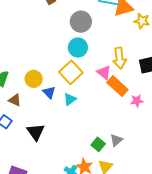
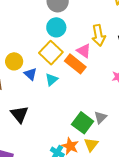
orange rectangle: (117, 86) -> (75, 64), moved
green square: (98, 144) -> (83, 123), size x1.5

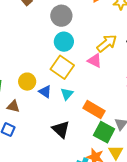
yellow arrow: (98, 35) -> (107, 43), turned -110
orange rectangle: (75, 64) -> (94, 109), moved
black triangle: (19, 114) -> (61, 129), moved

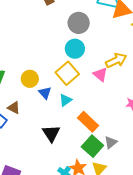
brown triangle: (13, 106) -> (14, 108), moved

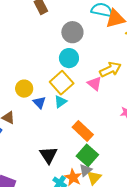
cyan triangle: (65, 100) -> (60, 102), moved
black triangle: (51, 133) -> (48, 155), moved
gray triangle: (111, 142) -> (86, 170), moved

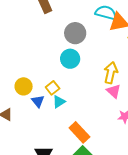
yellow arrow: (110, 69) -> (111, 73), turned -55
yellow square: (62, 83) -> (53, 88), moved, size x0.6
pink triangle: (95, 84) -> (114, 91), moved

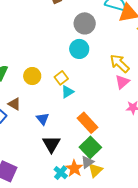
yellow arrow: (111, 73) -> (120, 63), turned -60
pink triangle: (114, 91) -> (122, 82), turned 35
blue triangle: (38, 101) -> (43, 119), moved

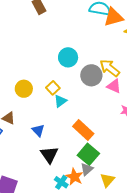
gray circle: (85, 23) -> (91, 75), moved
pink triangle: (122, 82) -> (114, 86), turned -49
yellow triangle: (95, 170) -> (107, 180), moved

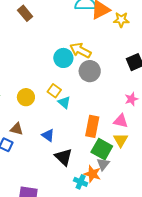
yellow arrow: (110, 68) -> (80, 50), moved
pink triangle: (114, 86) -> (121, 121), moved
cyan triangle: (60, 101) -> (64, 102), turned -32
orange rectangle: (83, 130) -> (92, 126), turned 70
yellow triangle: (107, 180) -> (121, 140), moved

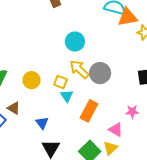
yellow arrow: (80, 50) -> (79, 69), moved
cyan circle: (63, 58) -> (75, 41), moved
yellow square: (54, 91) -> (61, 82), turned -32
orange rectangle: (92, 126) -> (89, 111), moved

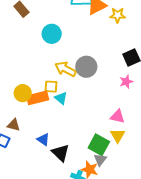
cyan circle: (75, 41) -> (52, 34), moved
orange rectangle: (89, 111) -> (38, 98), moved, turned 65
pink star: (132, 112) -> (126, 82), moved
blue triangle: (42, 123) -> (43, 139), moved

